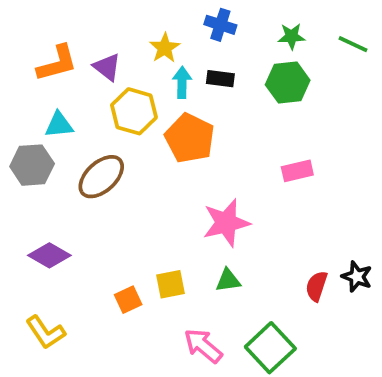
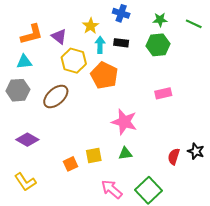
cyan triangle: (59, 125) -> (24, 62), moved
pink star: (226, 223) -> (124, 122), turned 30

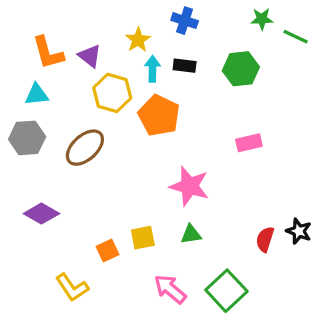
green star: (160, 20) -> (262, 19), moved
orange L-shape: (32, 34) -> (48, 53), turned 90
yellow L-shape: (25, 182) -> (72, 287), moved

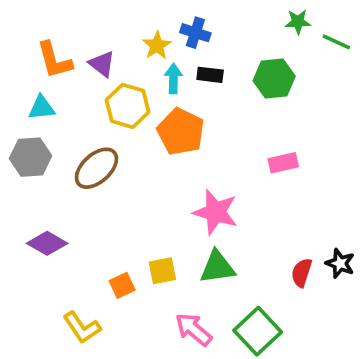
blue cross: (185, 21) -> (195, 33), moved
green triangle: (191, 234) -> (217, 267), size x1.5

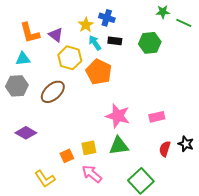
cyan arrow: (173, 78) -> (95, 43), turned -35
pink rectangle: (283, 163) -> (157, 117), moved
pink arrow: (194, 329) -> (92, 174), moved

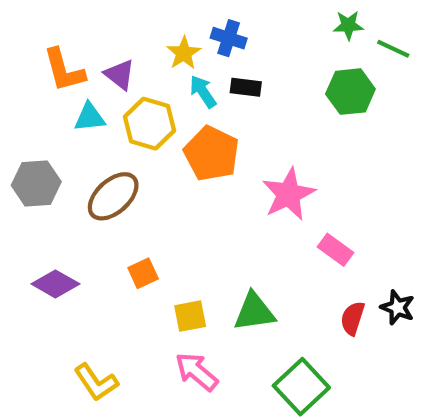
green hexagon: (150, 43) -> (350, 92), moved
cyan triangle: (23, 59) -> (90, 117), moved
pink star: (118, 116) -> (288, 194), moved, turned 30
pink rectangle: (157, 117) -> (336, 250), turned 49
orange square: (67, 156) -> (143, 273), moved

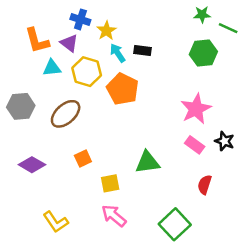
blue cross: (229, 38) -> (80, 19), moved
pink star: (288, 194) -> (196, 109), moved
black star: (398, 307) -> (224, 141), moved
green triangle: (254, 312) -> (147, 162), moved

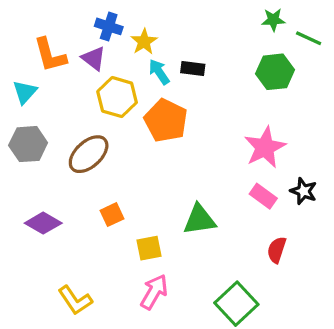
cyan triangle: (52, 68) -> (25, 92), moved, turned -42
pink arrow: (114, 216) -> (154, 292), turned 80

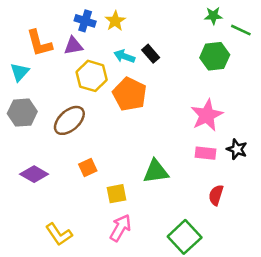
yellow star: (144, 42) -> (115, 21), moved
purple triangle: (94, 58) -> (73, 46), turned -48
black rectangle: (193, 68) -> (151, 54), turned 42
cyan arrow: (159, 72) -> (124, 56), turned -36
pink rectangle: (263, 196) -> (206, 153), turned -30

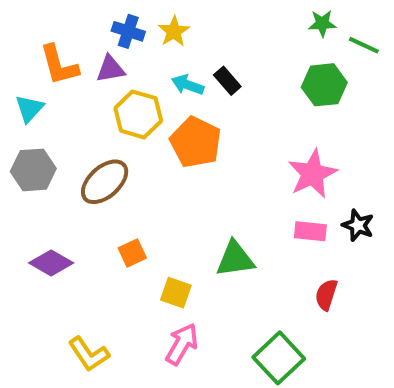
yellow square: (116, 194) -> (176, 293), turned 30

